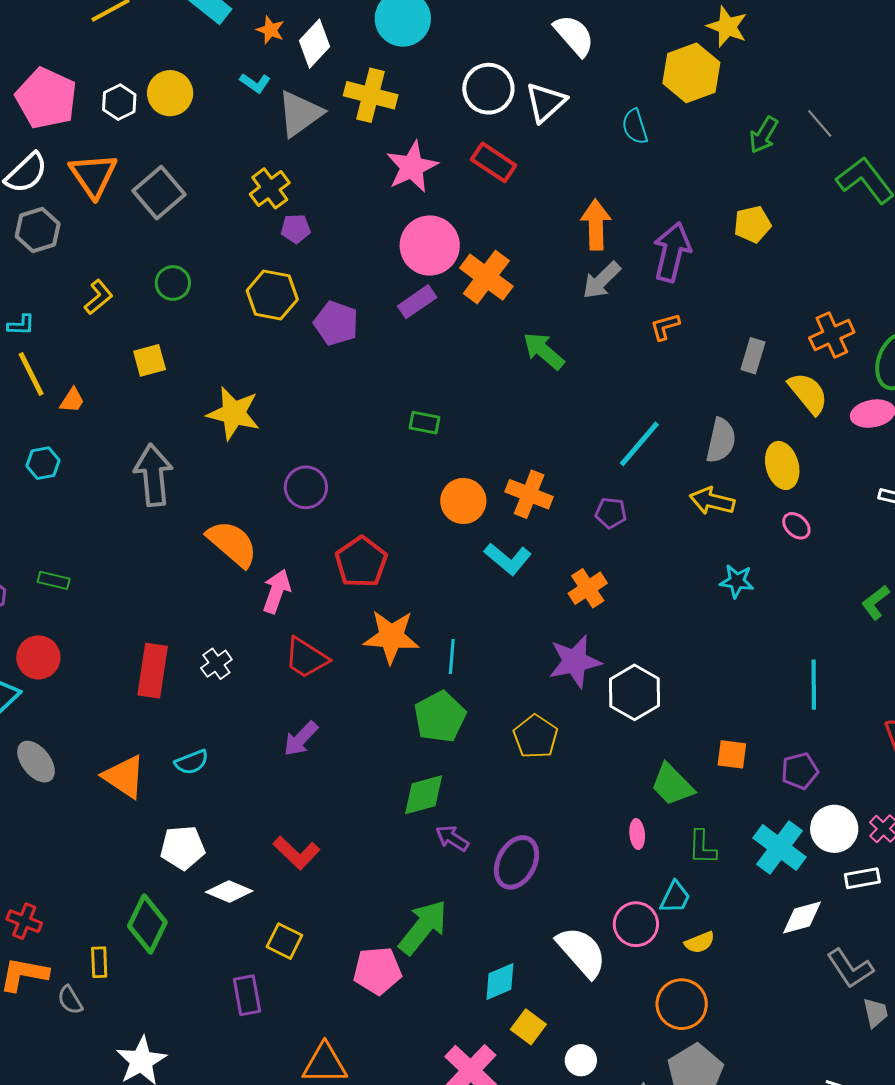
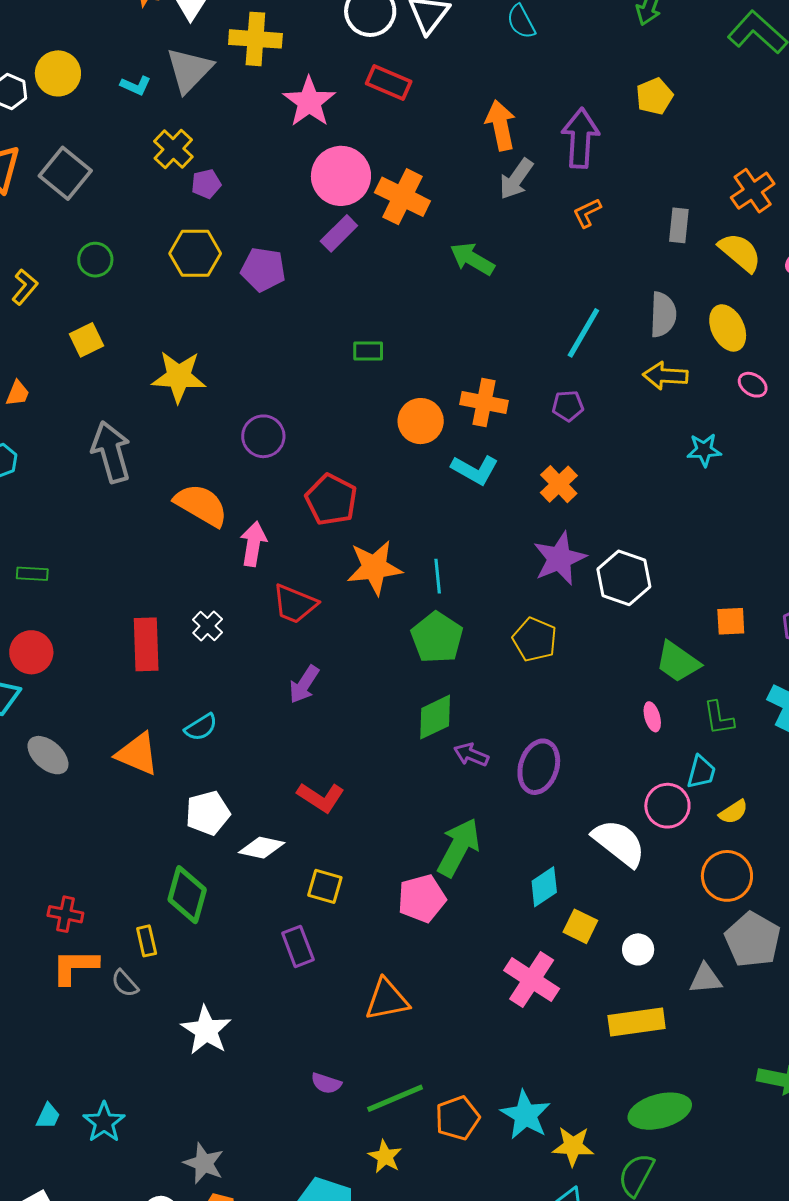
cyan L-shape: (255, 83) -> (136, 86), moved

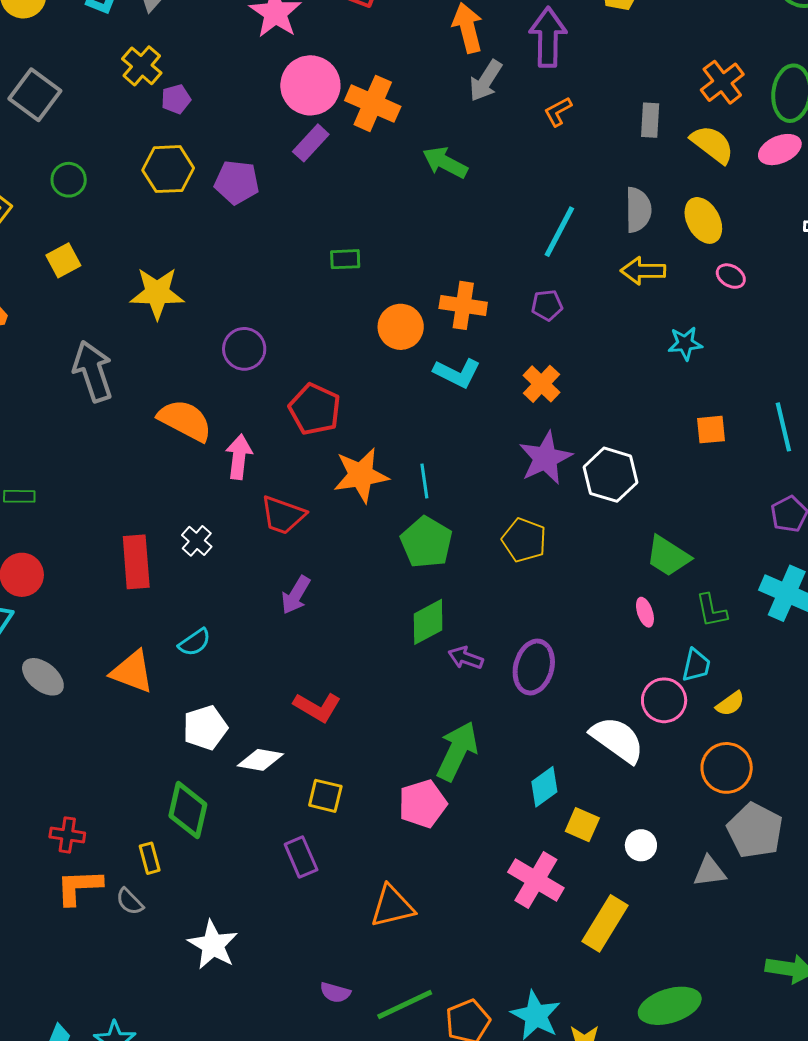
orange square: (731, 621) -> (711, 430), moved
yellow rectangle: (637, 1022) -> (605, 923), moved, turned -48

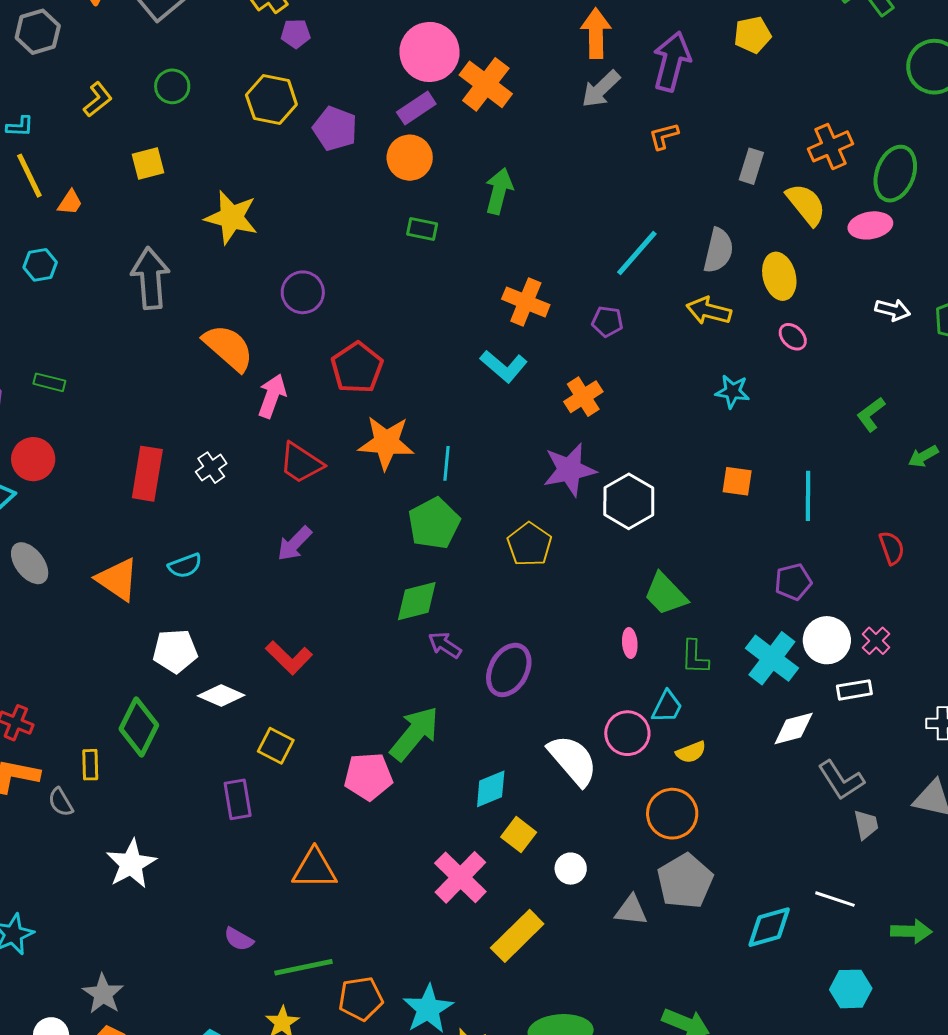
green arrow: (445, 163) -> (499, 191), moved, turned 63
orange circle: (401, 327) -> (410, 158), moved

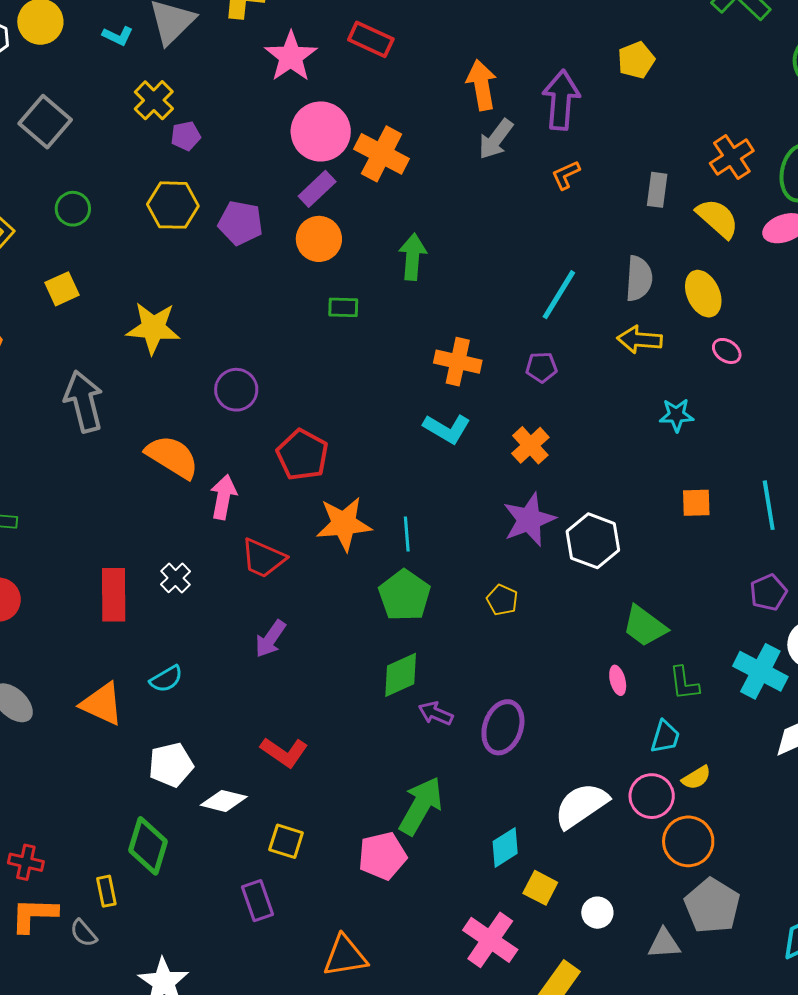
yellow pentagon: (529, 544) -> (502, 600), size x0.7
pink circle: (627, 733) -> (652, 796), moved
white semicircle: (573, 760) -> (581, 805), turned -74

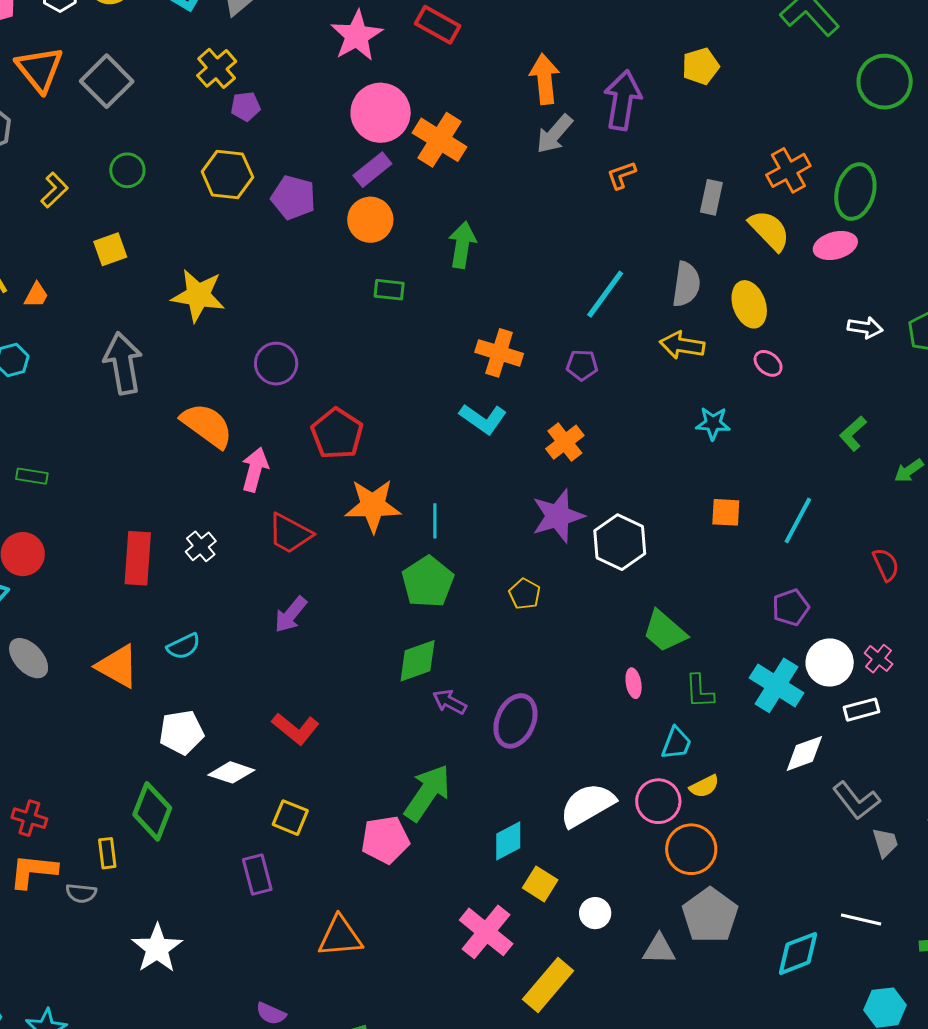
cyan line: (769, 505) -> (798, 520), turned 33
gray semicircle: (83, 933) -> (81, 893), turned -48

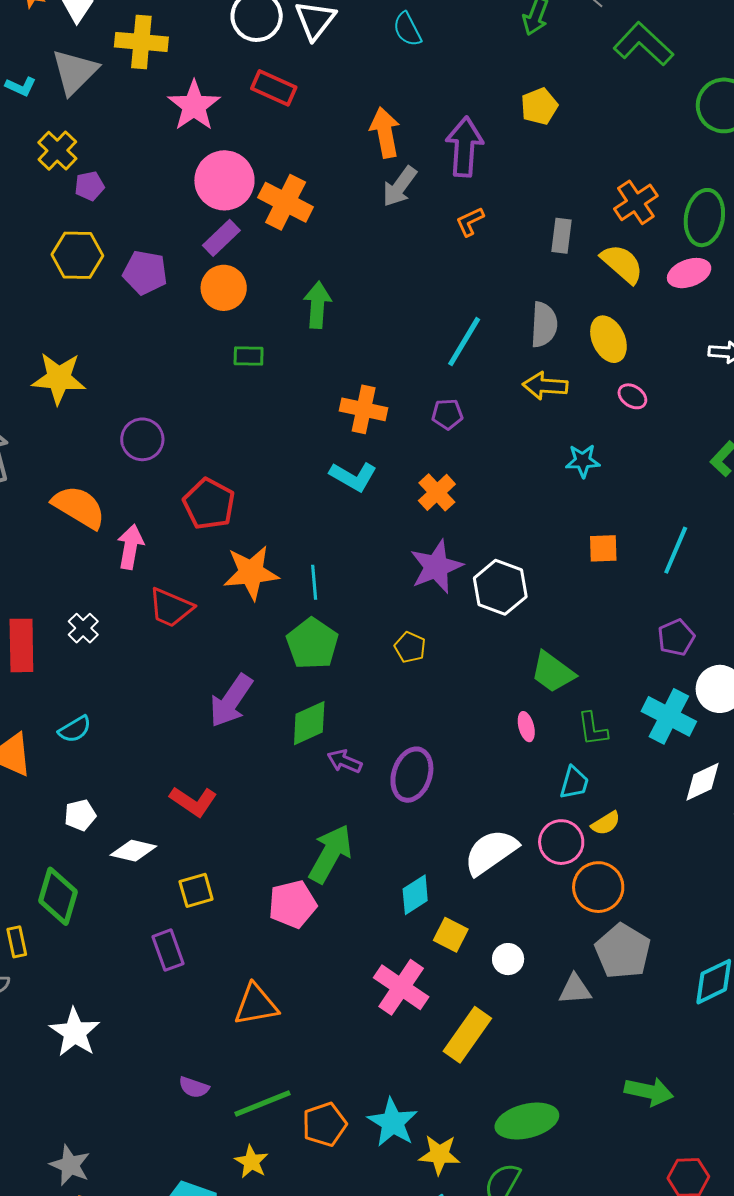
purple arrow: (291, 615) -> (231, 701), moved, size x1.4
white pentagon: (181, 732) -> (80, 815), size x0.7
yellow square: (290, 818) -> (196, 890), turned -33

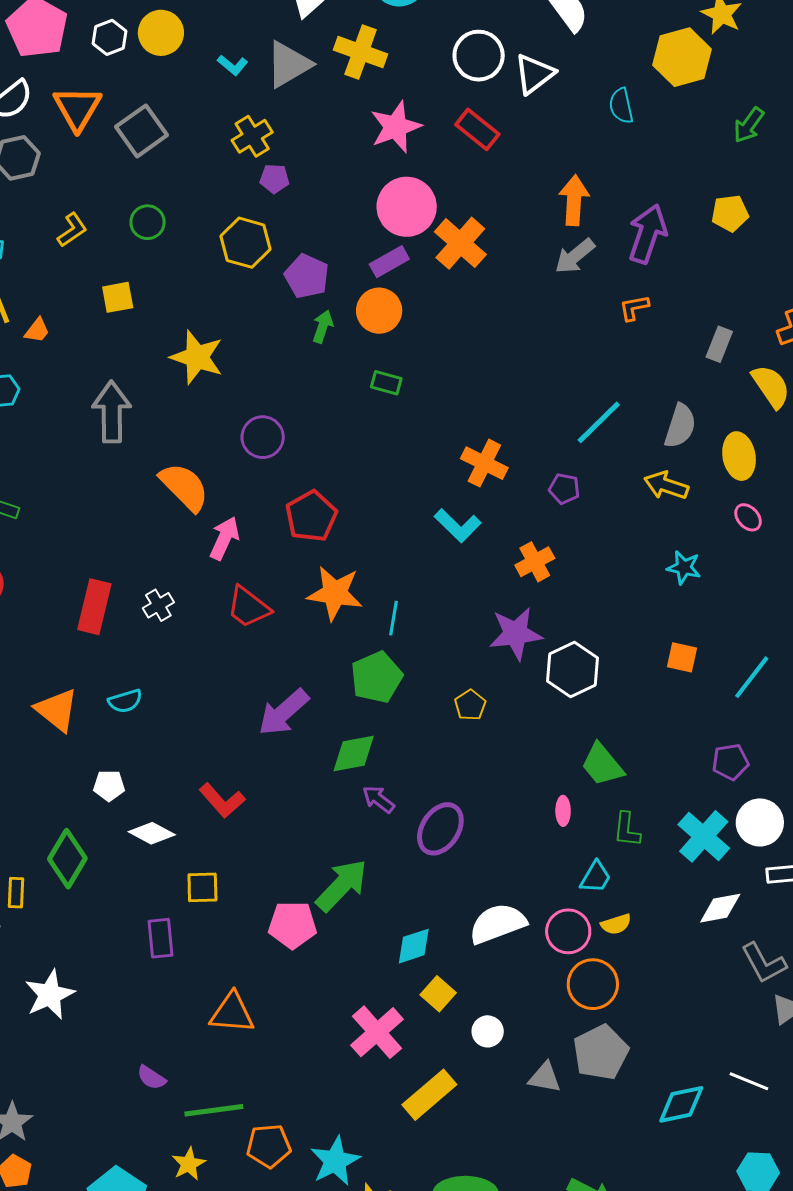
green arrow: (317, 305) -> (323, 327), moved, size x0.7

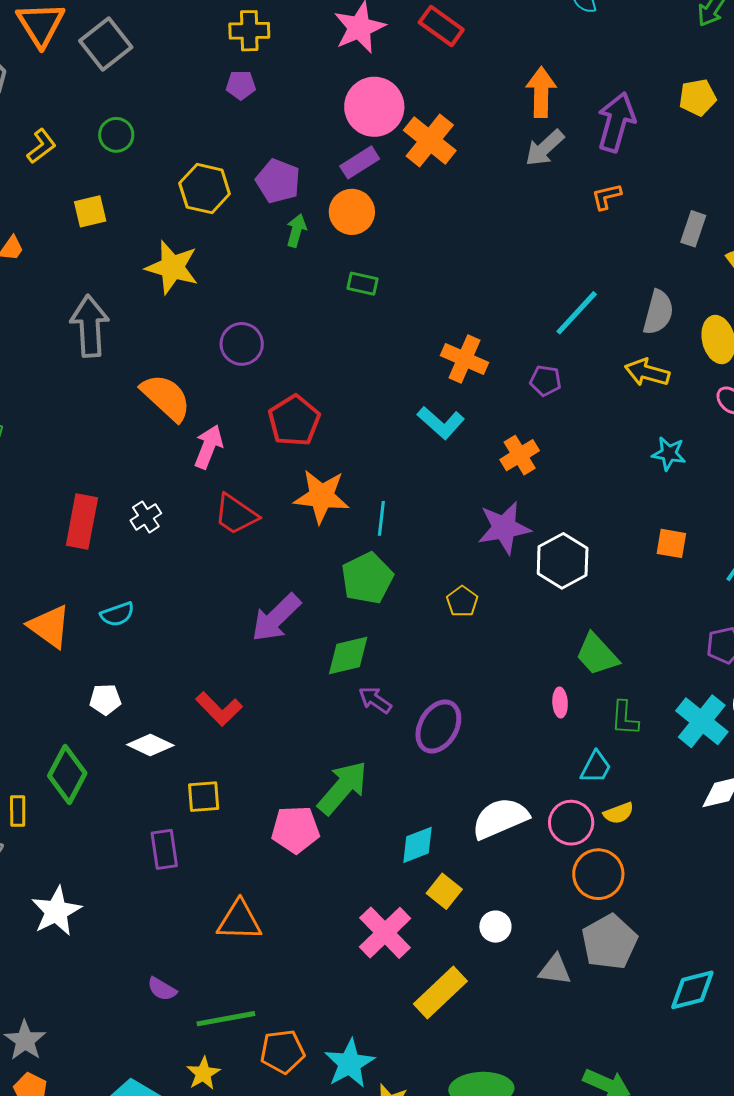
yellow cross: (252, 136) -> (249, 31), moved, turned 33
yellow hexagon: (245, 243) -> (205, 189), moved

